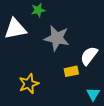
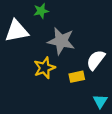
yellow star: (29, 84) -> (44, 68), moved

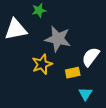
cyan triangle: (100, 101) -> (85, 94), moved

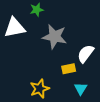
yellow star: (42, 64) -> (40, 89), moved

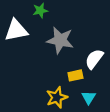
yellow star: (40, 89) -> (57, 97), moved

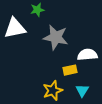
white semicircle: (94, 59) -> (87, 55), turned 48

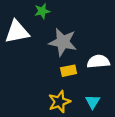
yellow rectangle: (70, 70) -> (69, 71), moved

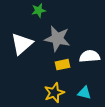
white triangle: (17, 32) -> (22, 44), moved, turned -30
cyan triangle: (93, 102) -> (84, 93), turned -48

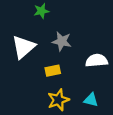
gray star: (57, 39) -> (62, 41), size x0.7
yellow rectangle: (63, 65) -> (53, 71), moved

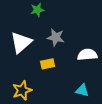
yellow star: (58, 100) -> (22, 90), moved

